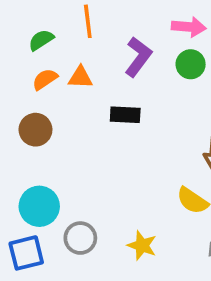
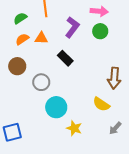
black rectangle: (125, 115) -> (65, 58), turned 42
cyan circle: (39, 206) -> (56, 107), moved
gray circle: (80, 238) -> (41, 82), moved

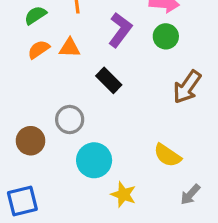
brown circle: (17, 66) -> (31, 141), moved
brown arrow: (114, 78) -> (187, 87), moved, turned 30

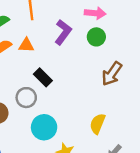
black rectangle: (109, 80) -> (43, 77), moved
yellow semicircle: (167, 155) -> (98, 124), turned 78

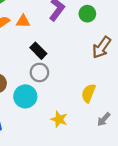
gray circle: (26, 98) -> (39, 72), moved
cyan circle: (44, 127) -> (25, 96), moved

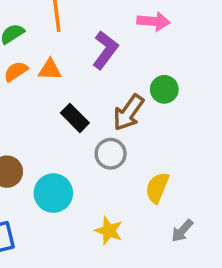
green circle: (87, 14) -> (164, 89), moved
brown arrow: (102, 47) -> (128, 113), moved
gray circle: (39, 72) -> (111, 154), moved

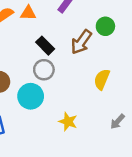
gray circle: (111, 154) -> (44, 70), moved
yellow semicircle: (157, 188) -> (102, 79), moved

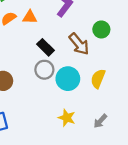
brown arrow: (81, 42) -> (79, 44), turned -75
cyan circle: (31, 96) -> (68, 79), moved
gray arrow: (117, 122) -> (100, 121), moved

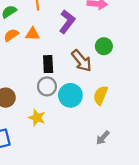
black rectangle: (45, 47) -> (48, 64), turned 42
yellow star: (67, 118) -> (37, 118), moved

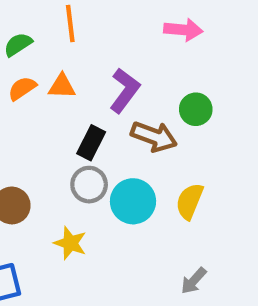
purple L-shape: (67, 22) -> (125, 90), moved
brown arrow: (82, 61) -> (154, 136), turned -30
black rectangle: (48, 64) -> (91, 143), turned 30

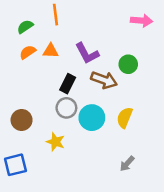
pink arrow: (183, 30) -> (142, 21), moved
purple L-shape: (125, 90) -> (87, 53), turned 115

